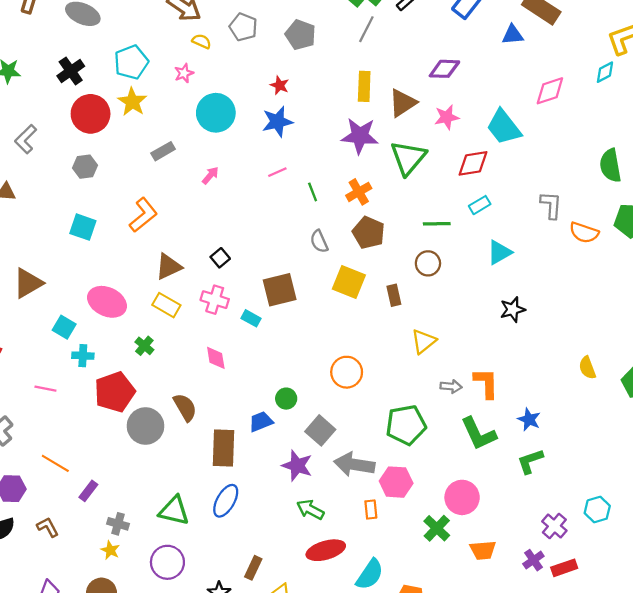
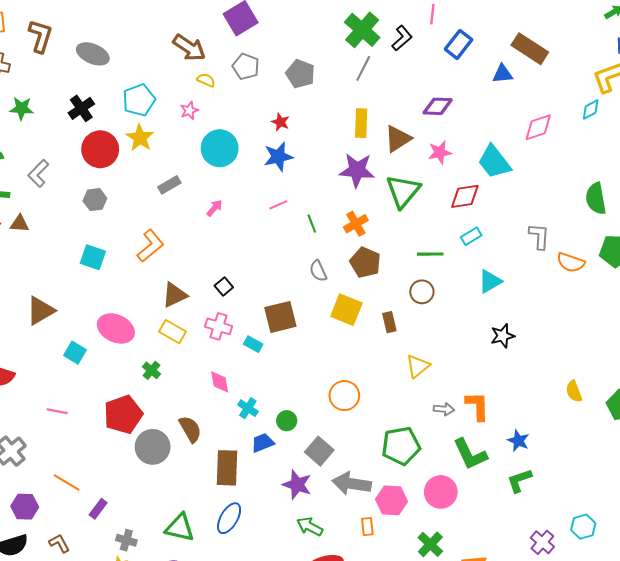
cyan cross: (83, 356) -> (248, 408), moved, turned 30
pink circle: (462, 497) -> (441, 492), moved

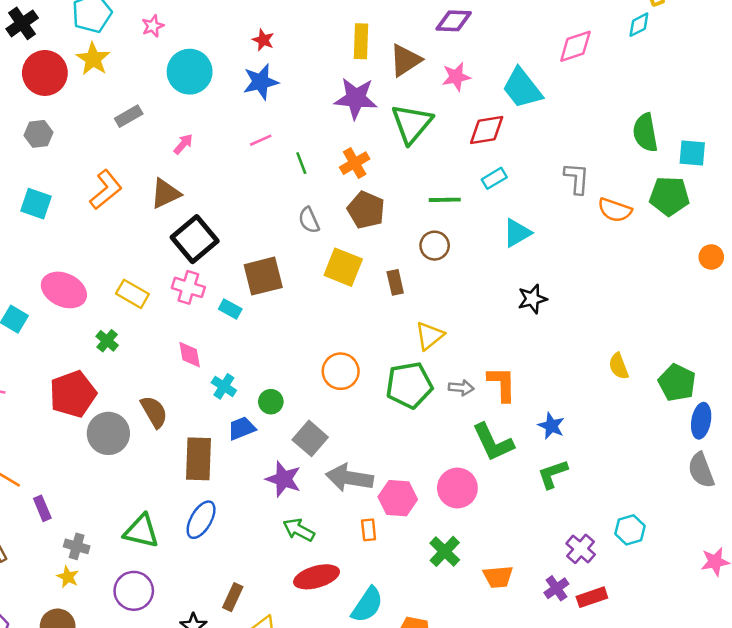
black square: (224, 287) -> (195, 239), size x2.0
brown triangle: (175, 295) -> (165, 194), moved
green pentagon: (401, 446) -> (409, 385), moved
purple rectangle: (98, 509) -> (42, 508), turned -60

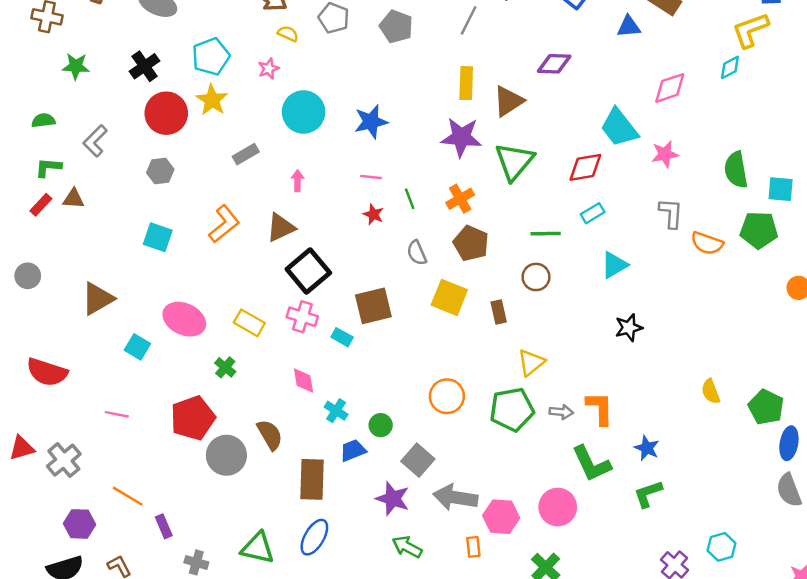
red star: (263, 40) -> (373, 214), moved
pink star: (456, 77) -> (665, 154), moved
pink line: (261, 140) -> (371, 177), turned 30
pink arrow: (183, 144) -> (298, 181), turned -40

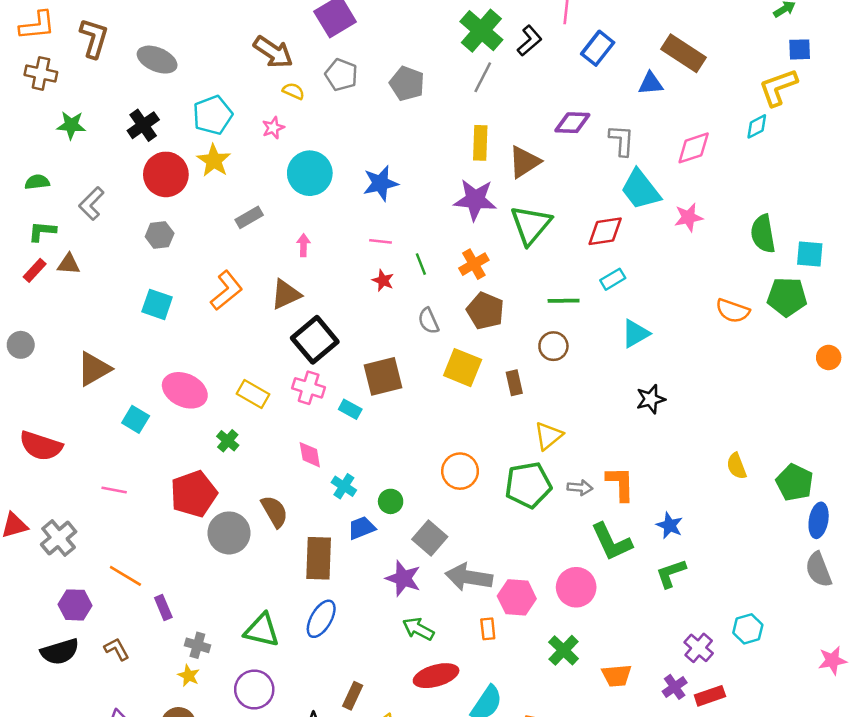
gray L-shape: (671, 213) -> (622, 140), moved

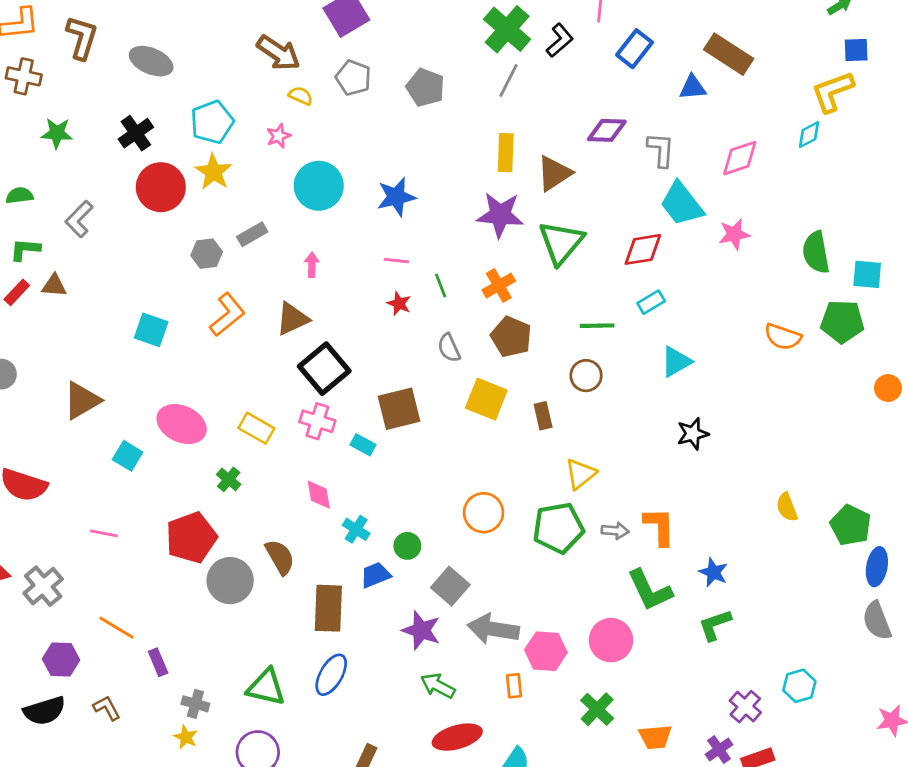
gray hexagon: (160, 235) -> (207, 254), moved

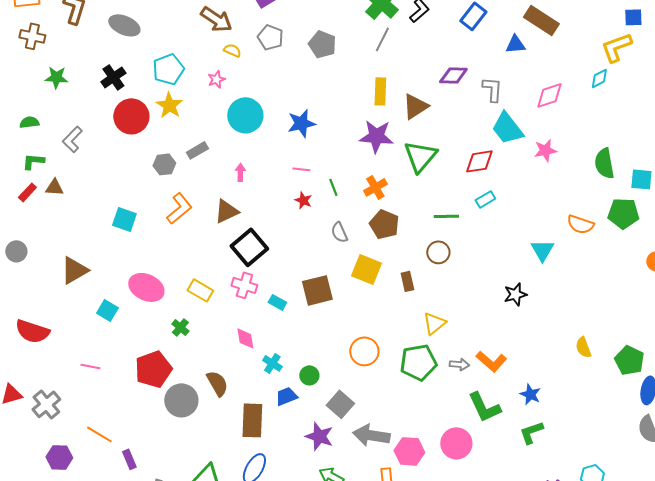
cyan triangle: (676, 362) -> (542, 250), moved, turned -30
brown square: (399, 409) -> (317, 290), moved
orange L-shape: (659, 527) -> (491, 361), turned 132

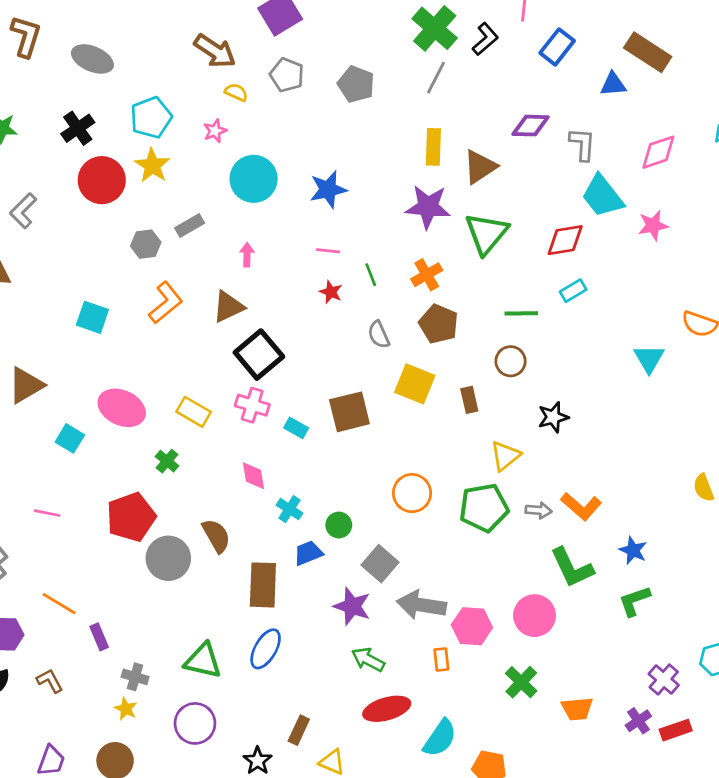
black star: (515, 294) -> (553, 417), moved

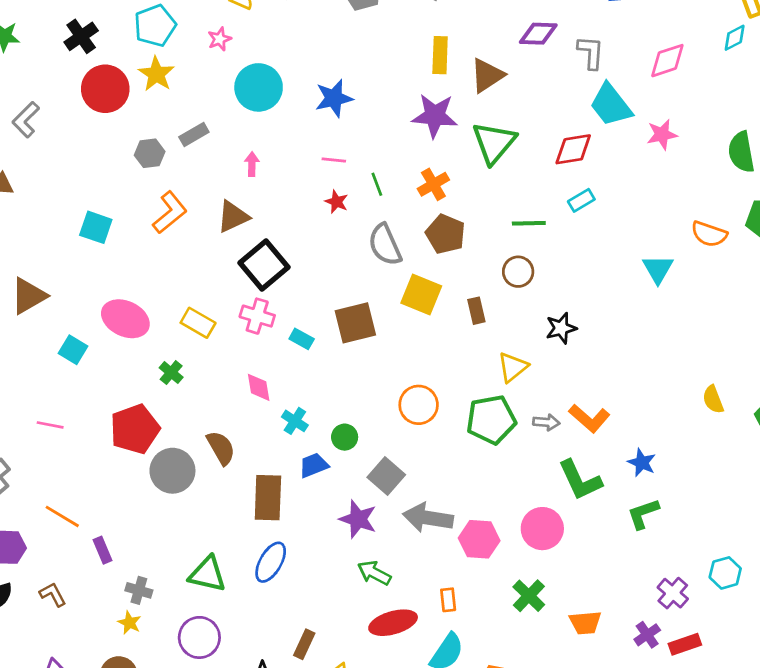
gray semicircle: (379, 335) -> (385, 245), size x1.5
orange rectangle: (441, 660) -> (448, 600), moved

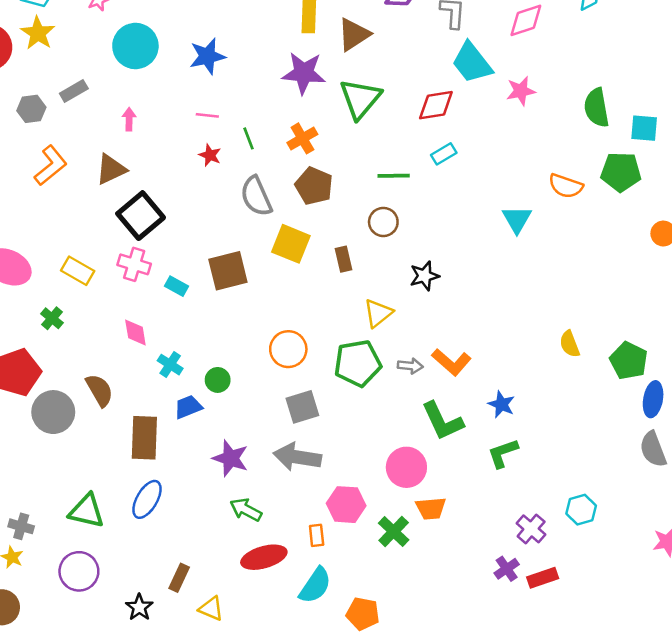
gray square: (386, 476) -> (302, 407), moved, turned 32
pink hexagon: (479, 539) -> (346, 505), moved
orange trapezoid: (585, 623) -> (431, 508), moved

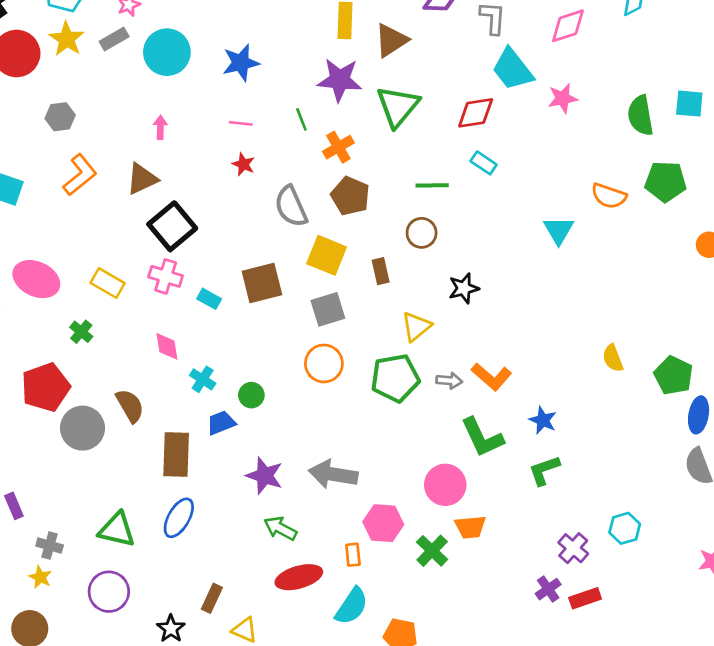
gray rectangle: (74, 91) -> (114, 39), moved
cyan square: (644, 128) -> (689, 104), moved
green line: (248, 138) -> (301, 119), moved
cyan rectangle: (444, 154) -> (484, 163), turned 65
gray square: (302, 407) -> (328, 309), moved

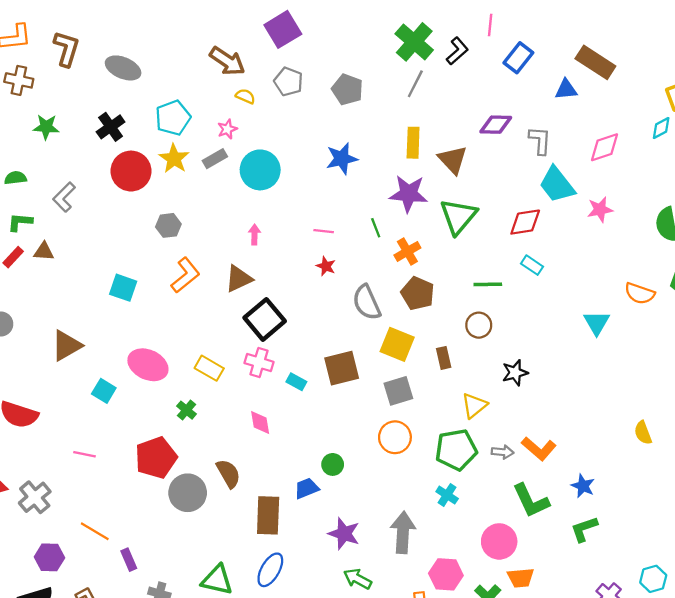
brown triangle: (391, 40) -> (453, 160), turned -40
blue star: (241, 63) -> (342, 159), moved
cyan cross: (203, 379) -> (447, 495), moved
gray arrow: (333, 474) -> (403, 532), turned 84

